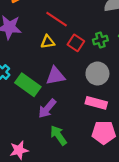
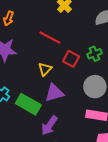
yellow triangle: (48, 42) -> (45, 69), moved, turned -32

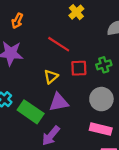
red square: (71, 59) -> (79, 68), turned -35

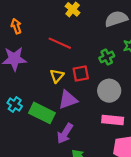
orange arrow: (17, 21) -> (16, 26), turned 144
red square: (79, 68) -> (81, 73), moved

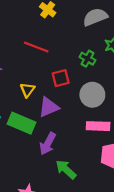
green cross: (107, 57) -> (87, 59), turned -32
yellow triangle: (57, 76) -> (27, 90), moved

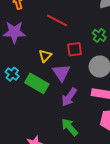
purple triangle: (49, 107) -> (61, 73), turned -48
purple arrow: (48, 144) -> (69, 97), moved

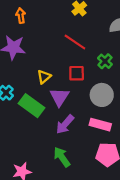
red line: (57, 20) -> (75, 42), moved

